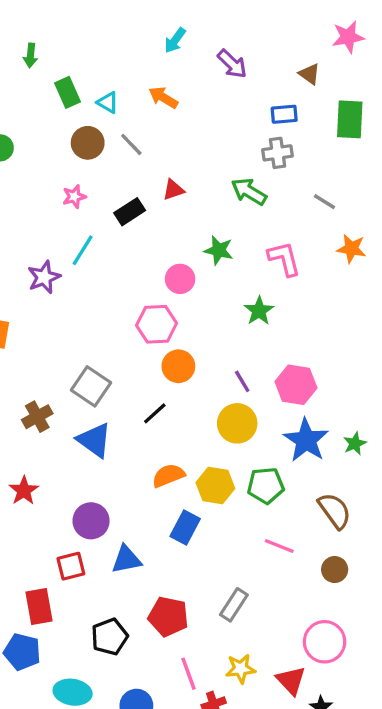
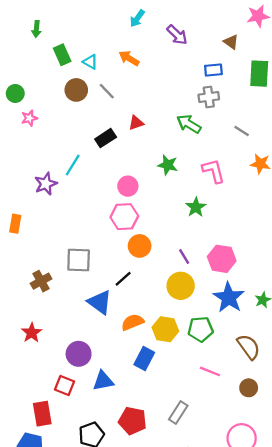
pink star: (74, 197) -> (29, 118), moved
pink circle: (180, 279) -> (128, 186), moved
gray square: (91, 386) -> (79, 260), turned -32
blue triangle: (94, 440) -> (100, 302), moved
red square: (71, 566) -> (65, 385), turned 36

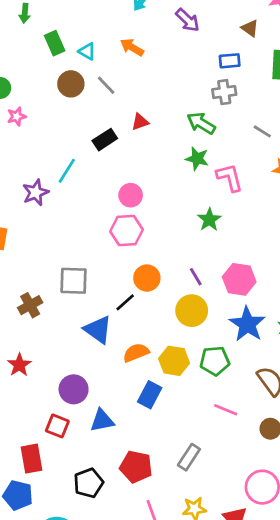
green star: (168, 165) -> (197, 159), moved
orange circle: (140, 246) -> (147, 278), moved

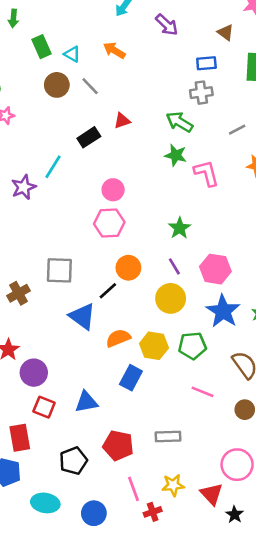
gray line: (262, 131) -> (237, 130), turned -60
green star: (209, 220) -> (180, 228), moved
purple circle: (74, 389) -> (34, 373), moved
gray rectangle: (189, 457) -> (168, 437), turned 55

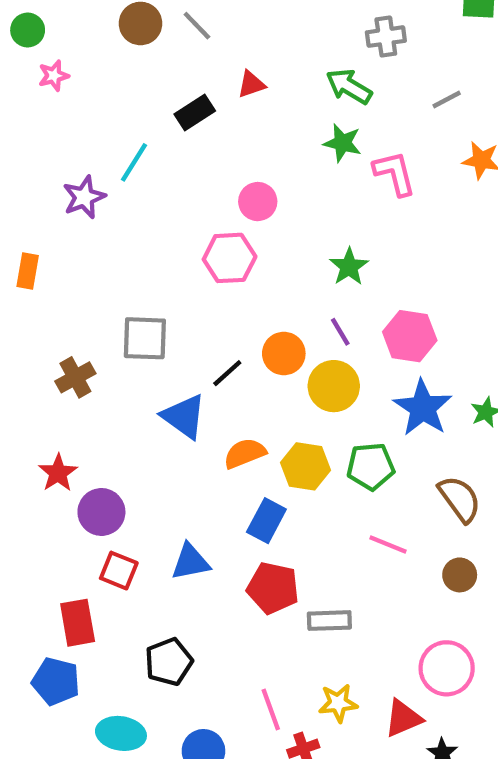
pink circle: (113, 190) -> (258, 202), moved
orange circle: (128, 268) -> (284, 353), moved
red pentagon: (118, 445) -> (273, 588), moved
red triangle: (211, 494) -> (403, 718), turned 50

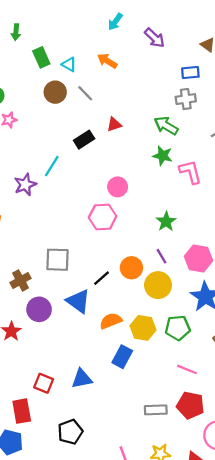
purple circle: (101, 512) -> (39, 309), moved
red pentagon: (273, 588) -> (190, 405), moved

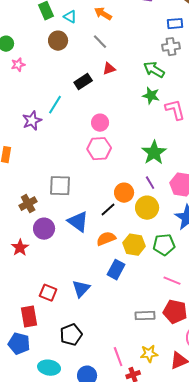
gray line: (85, 93) -> (100, 42), moved
pink circle: (118, 187) -> (100, 123), moved
green star: (166, 222) -> (154, 153), size x1.4
black line: (101, 278) -> (108, 210), moved
blue triangle: (82, 379) -> (81, 289), turned -36

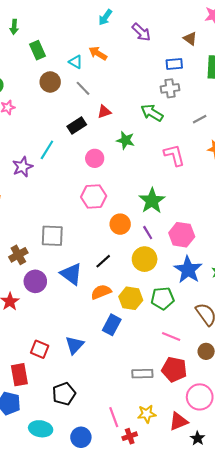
cyan triangle: (70, 17) -> (76, 62), moved
gray line: (100, 42) -> (83, 88), moved
green star: (151, 96) -> (125, 140), moved
pink circle: (100, 123) -> (95, 158), moved
orange circle: (124, 193) -> (120, 224), moved

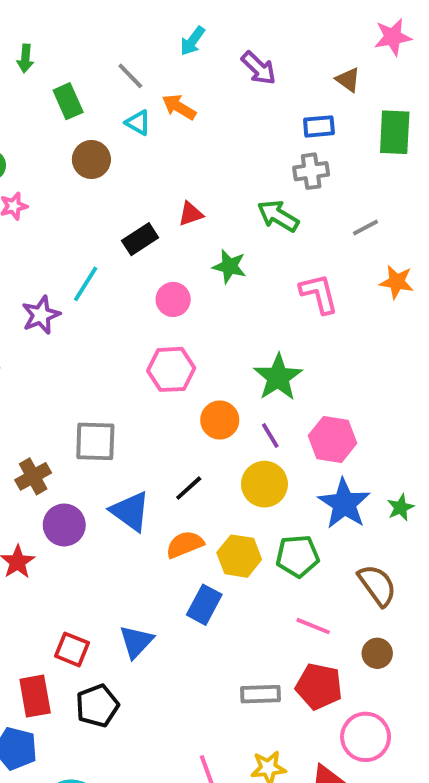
gray line: (83, 88) -> (130, 76), moved
black pentagon: (64, 394) -> (97, 706), moved

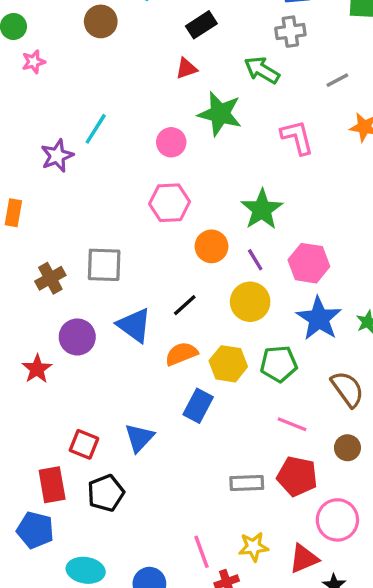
black rectangle: (140, 239) -> (201, 25), moved
green star: (229, 266) -> (220, 114), size x1.5
brown cross: (33, 476) -> (50, 278), moved

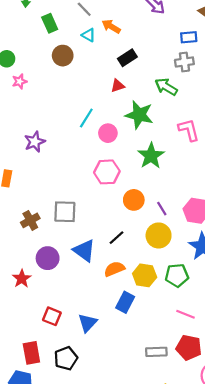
cyan line: (96, 129) -> (86, 118), moved
green star: (262, 209) -> (151, 156), moved
red square: (84, 444) -> (52, 316), moved

